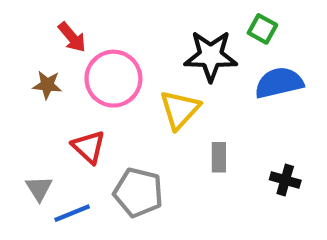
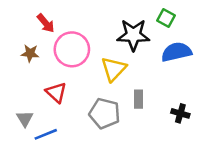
gray pentagon: (138, 192) -> (105, 113), moved

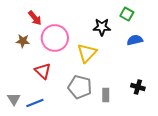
black star: (133, 35) -> (102, 27), size x0.7
blue semicircle: (176, 52) -> (135, 40), size x0.7
gray rectangle: (139, 99) -> (106, 95), moved
gray triangle: (25, 119) -> (14, 99), moved

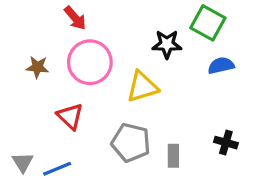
green square: (127, 14) -> (208, 23), size x1.5
red arrow: (35, 18) -> (75, 18), moved
yellow triangle: (87, 53) -> (142, 87), turned 30

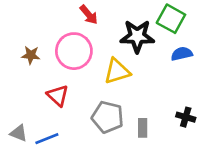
red arrow: (75, 18) -> (89, 15), moved
black star: (167, 44) -> (137, 36), size x1.4
gray triangle: (23, 162) -> (19, 133), turned -36

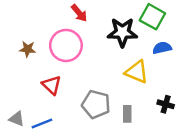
yellow triangle: (117, 71) -> (137, 72), moved, turned 40

